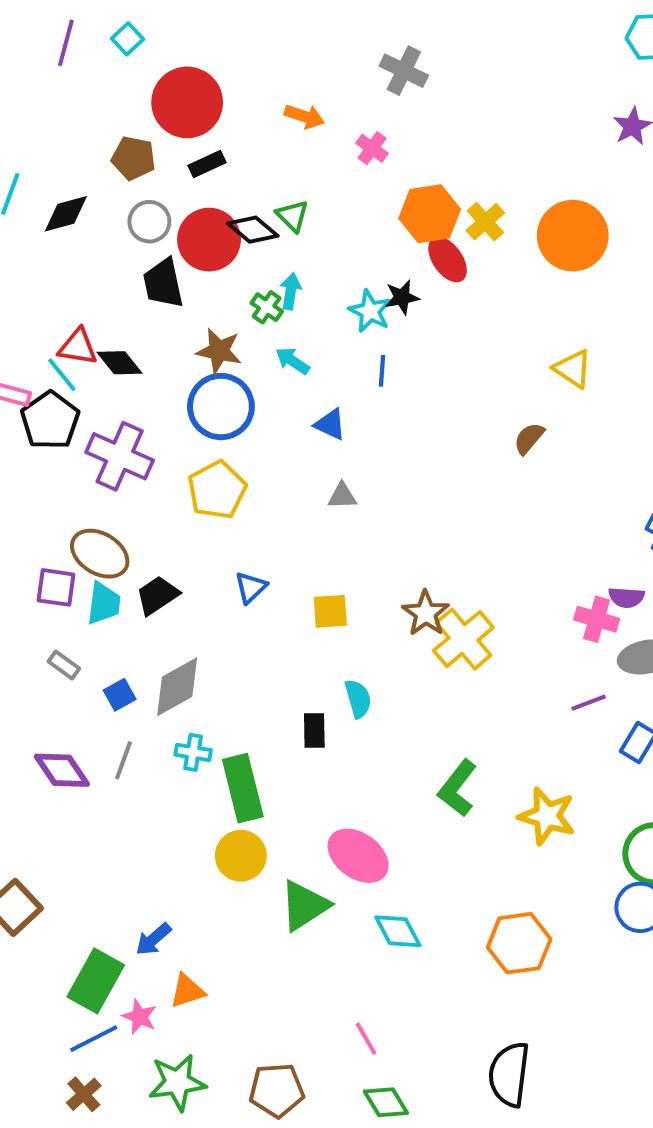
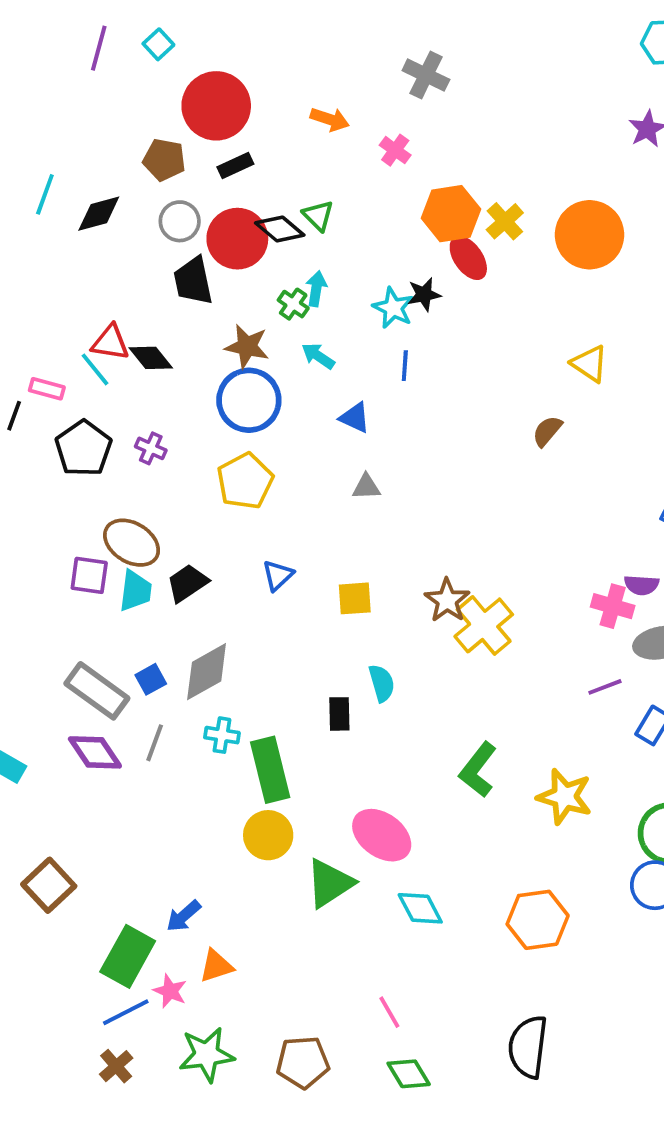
black pentagon: (50, 420) -> (83, 448), moved
purple cross: (120, 456) -> (151, 448), size x0.5
gray rectangle: (64, 665) -> (97, 691), moved, size x2.0

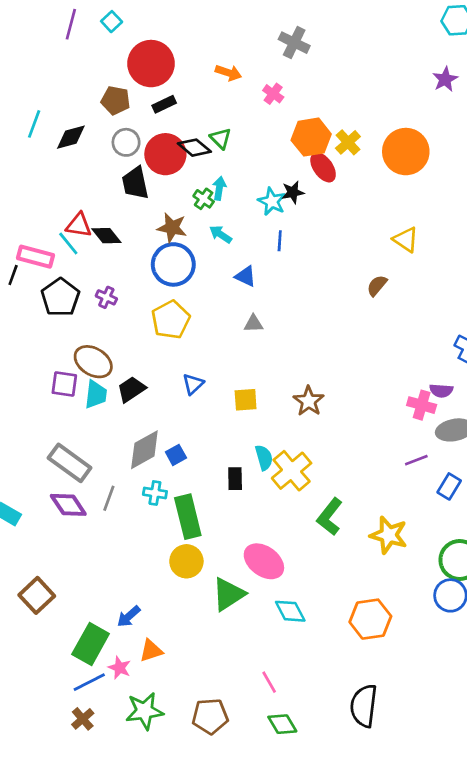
pink rectangle: (47, 389) -> (35, 257), size x1.5
yellow cross: (484, 625) -> (292, 471), moved
blue square: (151, 679) -> (176, 455), moved

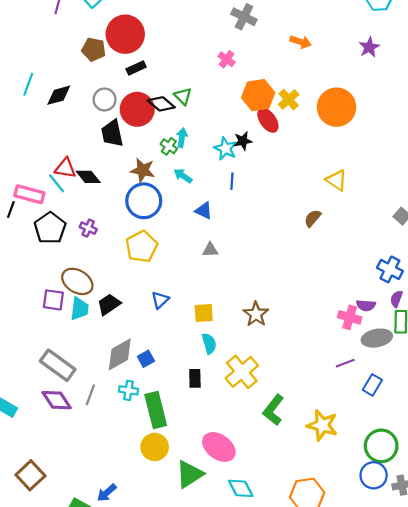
orange arrow: (228, 73) -> (301, 42), moved
brown pentagon: (116, 100) -> (94, 49), moved
cyan semicircle: (264, 458) -> (209, 344), moved

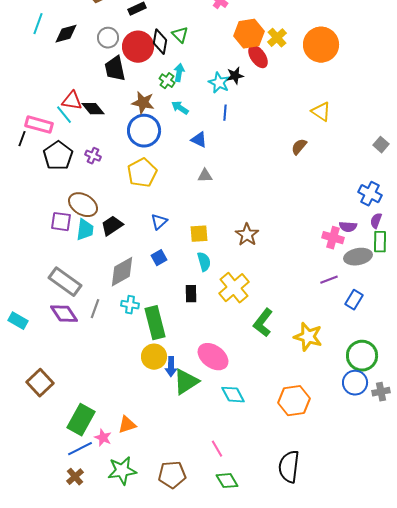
black diamond: (161, 104) -> (160, 42), turned 60
blue square: (146, 359) -> (159, 258), moved
blue arrow: (107, 493) -> (171, 367), moved, turned -48

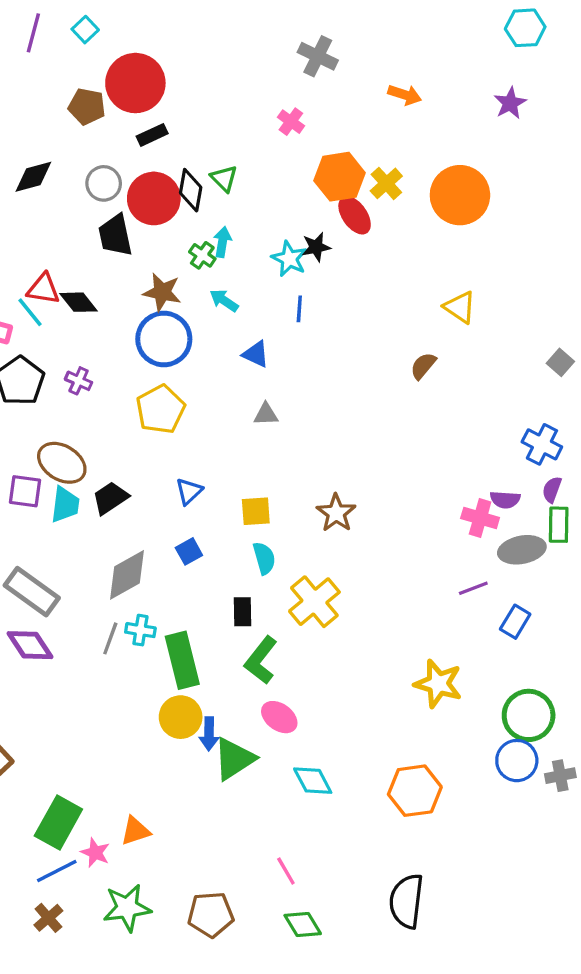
gray line: (95, 309) -> (110, 638), moved
green L-shape: (263, 323) -> (261, 660), moved
pink ellipse: (213, 357) -> (279, 717), size x0.7

